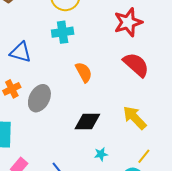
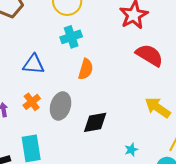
orange semicircle: (84, 72) -> (86, 69), moved, turned 55
black diamond: (87, 121) -> (95, 122), moved

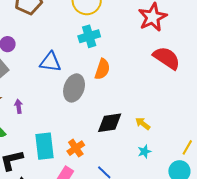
orange cross: (32, 102) -> (76, 148), moved
gray ellipse: (61, 106) -> (74, 88), moved
yellow arrow: (158, 108) -> (143, 124), moved, size x0.6

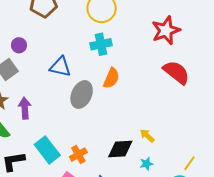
purple arrow: (19, 106) -> (25, 108), size x1.5
black diamond: (110, 123) -> (120, 149), moved
cyan rectangle: (44, 146) -> (47, 150), turned -36

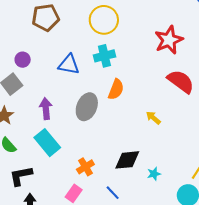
blue triangle: (60, 67) -> (69, 65), moved
purple arrow: (25, 108) -> (46, 109), moved
yellow arrow: (147, 136) -> (153, 118), moved
cyan rectangle: (47, 150) -> (47, 143), moved

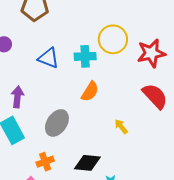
yellow circle: (104, 20) -> (113, 39), moved
gray ellipse: (87, 107) -> (57, 123), moved

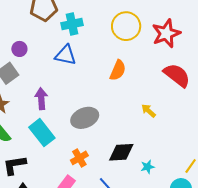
cyan cross: (85, 56) -> (72, 24), moved
orange semicircle: (90, 92) -> (118, 70), moved
gray ellipse: (57, 123) -> (85, 118), turned 44

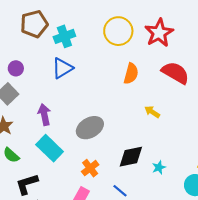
blue triangle: (66, 55) -> (62, 68), turned -35
orange semicircle: (118, 70) -> (131, 74), moved

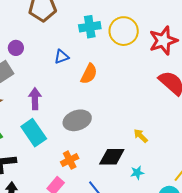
cyan cross: (64, 36) -> (90, 27), moved
blue triangle: (62, 68) -> (62, 57), size x0.7
orange semicircle: (131, 74) -> (89, 74), moved
yellow arrow: (152, 112) -> (141, 136), moved

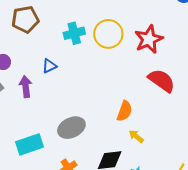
orange semicircle: (89, 74) -> (124, 111), moved
purple arrow: (35, 99) -> (26, 87), moved
cyan rectangle: (34, 133) -> (29, 144), turned -68

